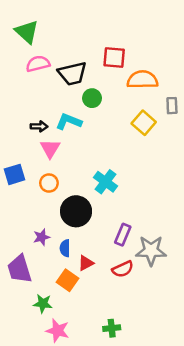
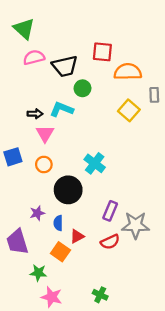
green cross: (112, 328) -> (100, 295), turned 32

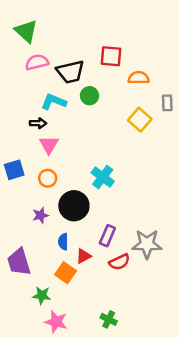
orange semicircle: (128, 72) -> (139, 78), size x0.7
cyan L-shape: (62, 109) -> (54, 102), moved
purple rectangle: (110, 211) -> (107, 236), moved
purple star: (37, 213) -> (40, 215), moved

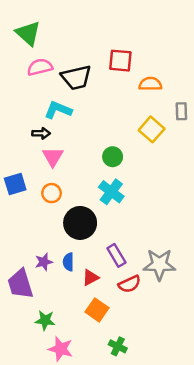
green circle: (90, 96) -> (113, 157), moved
purple star: (40, 215) -> (44, 262), moved
purple rectangle: (107, 236) -> (116, 255), turned -54
orange square: (66, 273) -> (97, 310), moved

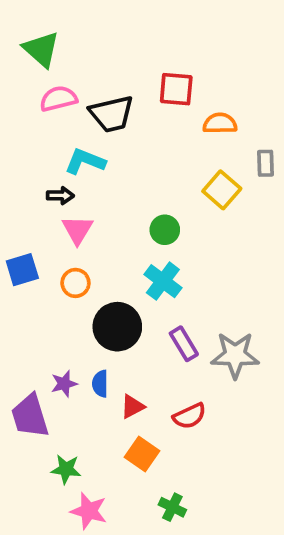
purple rectangle: (116, 255) -> (184, 344), moved
gray star: (159, 265) -> (235, 355), moved

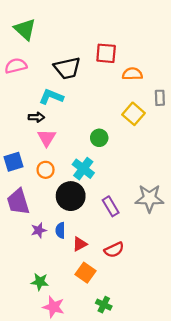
pink semicircle: (58, 99) -> (16, 66), moved
cyan cross: (163, 281) -> (83, 169), moved
gray star: (235, 355) -> (149, 198), moved
purple trapezoid: (30, 416) -> (18, 202), moved

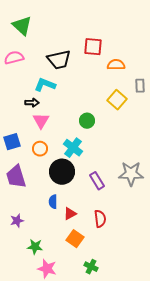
purple star: (39, 230) -> (17, 221), moved
red semicircle: (114, 250) -> (100, 219), turned -72

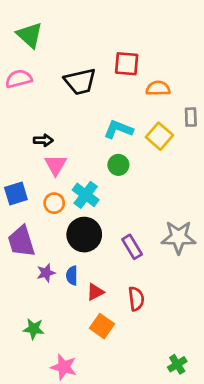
cyan L-shape: (45, 85) -> (118, 129), moved
cyan cross: (73, 148) -> (86, 195), moved
purple star: (17, 221) -> (46, 273), moved
green star: (35, 247) -> (34, 329), moved
green cross: (91, 267) -> (177, 364), moved, turned 32

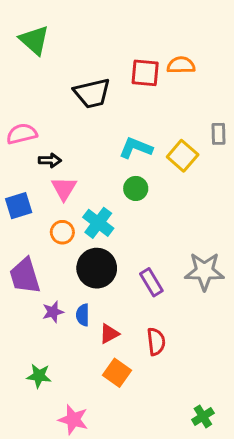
pink semicircle: (19, 79) -> (22, 134), moved
orange semicircle: (158, 88) -> (181, 65), moved
blue square: (16, 194) -> (19, 206), moved

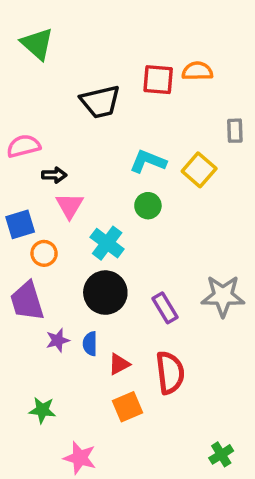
gray rectangle: (218, 134) -> (235, 131), moved
orange circle: (62, 232) -> (44, 253), moved
red semicircle: (156, 342) -> (170, 373), size x1.4
orange square: (117, 373) -> (128, 407), turned 32

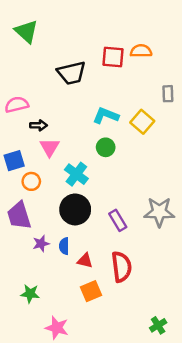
red triangle: (119, 364) -> (85, 261), turned 42

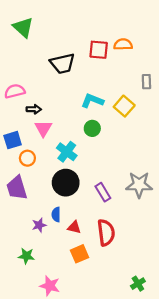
purple star: (41, 244) -> (39, 225), moved

